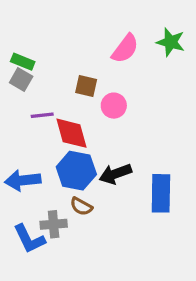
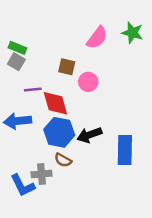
blue arrow: (23, 180) -> (18, 121), moved

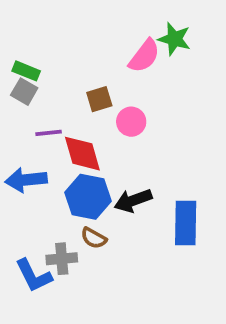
green star: (132, 33) -> (174, 39), moved
brown square: (67, 67) -> (99, 99), turned -30

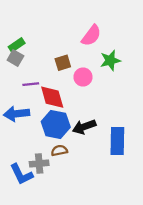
green star: (174, 39) -> (110, 60), moved, turned -30
green rectangle: (26, 71) -> (17, 45), turned -56
brown semicircle: (94, 238) -> (59, 151), turned 140

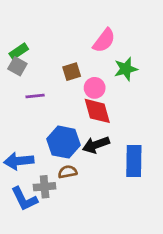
red diamond: (52, 97) -> (97, 111), moved
blue arrow: (17, 114) -> (19, 161), moved

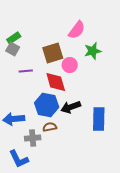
brown square: (72, 72) -> (53, 53), size x1.5
red diamond: (97, 111) -> (56, 82), moved
blue L-shape: (24, 199) -> (19, 159), moved

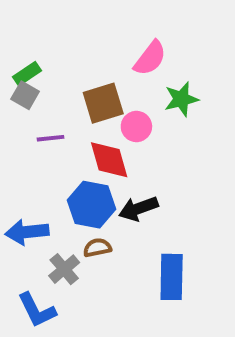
blue rectangle: (99, 119) -> (172, 277), moved
gray cross: (33, 138) -> (64, 269), turned -35

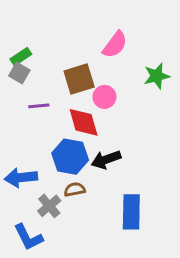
green star: (181, 99) -> (157, 76), moved

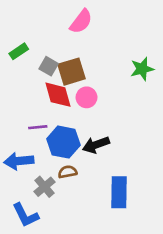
pink semicircle: (115, 45) -> (81, 21), moved
gray square: (19, 73) -> (49, 66), moved
pink circle: (104, 97) -> (86, 97), moved
purple line: (39, 106) -> (38, 127), moved
red diamond: (84, 122) -> (58, 95), moved

